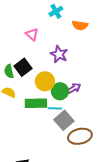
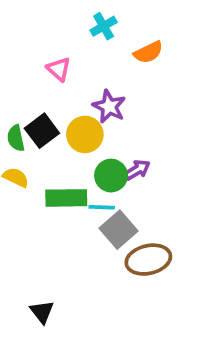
orange semicircle: (80, 25) -> (148, 52), turned -35
yellow circle: (45, 81) -> (85, 134), moved

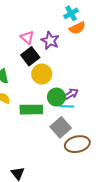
cyan cross: (104, 26) -> (71, 13), moved
purple star: (109, 106) -> (50, 41), moved
black square: (42, 131) -> (30, 56), moved
cyan line: (102, 207) -> (67, 106), moved

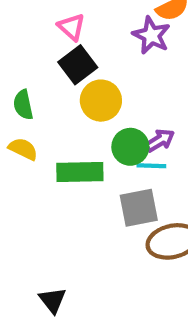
purple star: (50, 41) -> (151, 35), moved
gray square: (61, 127) -> (139, 208), turned 30

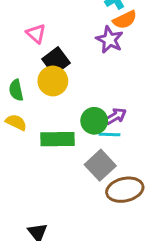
pink triangle: (71, 27) -> (36, 34), moved
yellow circle: (101, 101) -> (53, 81), moved
gray square: (139, 208) -> (100, 165), turned -32

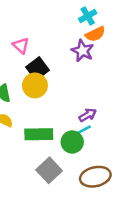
green circle: (94, 121) -> (72, 142), moved
cyan line: (109, 135) -> (82, 130), turned -30
gray square: (100, 165) -> (49, 170), moved

